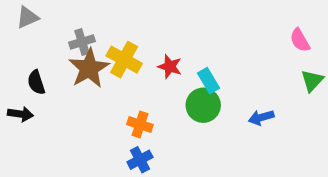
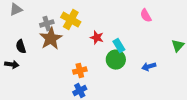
pink semicircle: (300, 40) -> (146, 16), moved
yellow cross: (124, 60) -> (71, 20), moved
orange cross: (140, 125) -> (80, 71), turned -32

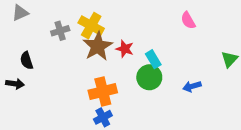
brown star: (51, 39) -> (98, 46), moved
orange cross: (80, 71) -> (103, 91), size x1.5

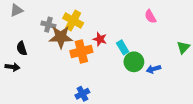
gray cross: (60, 31) -> (48, 25), turned 32
brown star: (98, 46) -> (61, 37), moved, turned 30
green circle: (149, 77) -> (134, 62), moved
orange cross: (103, 91) -> (81, 51), moved

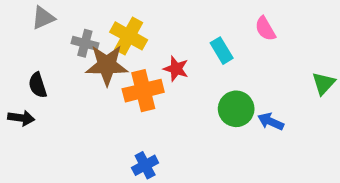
gray triangle: (16, 10) -> (43, 18), moved
cyan rectangle: (123, 47) -> (222, 51), moved
blue arrow: (153, 69) -> (271, 122), turned 40

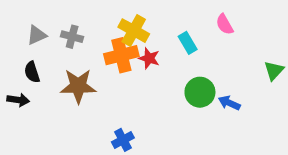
gray triangle: (43, 18) -> (37, 35), moved
yellow cross: (129, 36) -> (134, 31), moved
brown star: (107, 65) -> (78, 86), moved
orange cross: (143, 91) -> (121, 55), moved

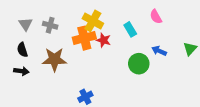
gray triangle: (37, 35) -> (26, 24), turned -40
black arrow: (18, 100) -> (21, 71), moved
blue arrow: (229, 103) -> (159, 51), moved

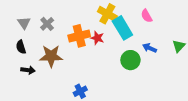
yellow cross: (93, 21) -> (107, 14), moved
gray cross: (50, 25) -> (47, 24), turned 32
cyan rectangle: (130, 29) -> (122, 28), size x1.6
black arrow: (21, 71) -> (28, 70), moved

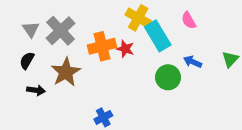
gray cross: (47, 24) -> (61, 31), size x1.6
black semicircle: (21, 47) -> (27, 60), turned 48
brown star: (51, 56) -> (66, 72), turned -30

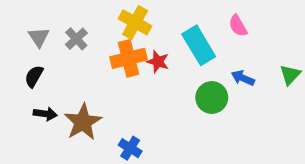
yellow cross: (138, 18) -> (135, 22), moved
gray cross: (61, 31) -> (76, 39), size x0.6
brown star: (66, 72) -> (83, 122), moved
blue cross: (103, 117) -> (130, 148), turned -30

